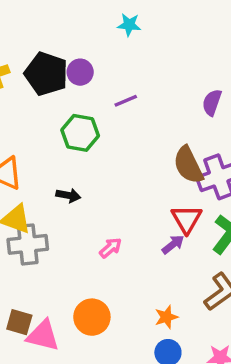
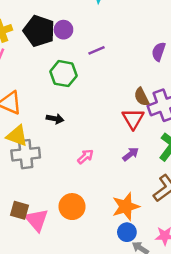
brown semicircle: (188, 165) -> (142, 97), size x0.7
red triangle: (187, 219) -> (133, 119), moved
orange star: (166, 317) -> (126, 207), size x1.6
pink triangle: (43, 336) -> (37, 220), turned 35

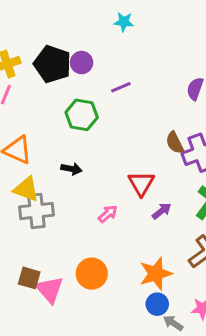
red triangle: (133, 119) -> (141, 183), moved

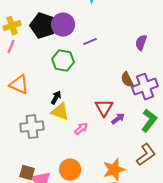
purple circle: (82, 63) -> (63, 25), size x1.5
black arrow: (71, 169) -> (56, 98), turned -72
yellow triangle: (26, 189) -> (60, 112), moved
purple arrow: (162, 211) -> (118, 119), moved

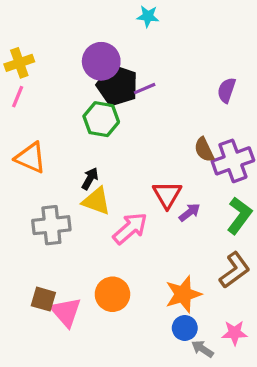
black pentagon: (43, 26) -> (117, 85), moved
pink arrow: (81, 129) -> (130, 228), size x1.6

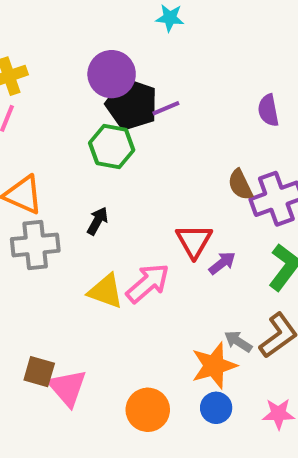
purple semicircle: (227, 90) -> (268, 110), turned -30
yellow triangle: (96, 201) -> (106, 291), moved
gray cross: (51, 225) -> (35, 245), moved
orange circle: (112, 294) -> (148, 410), moved
gray arrow: (202, 349) -> (238, 341), moved

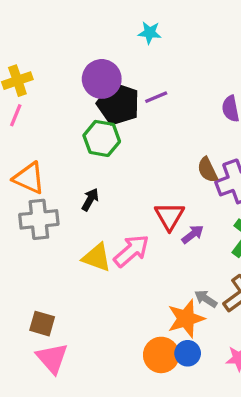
purple line: (166, 108) -> (156, 97), moved
pink triangle: (67, 388) -> (52, 358), moved
orange circle: (148, 410) -> (161, 355), moved

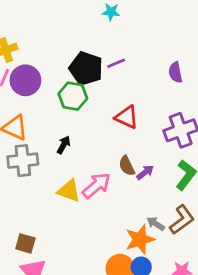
purple circle: (102, 79) -> (25, 80), moved
brown semicircle: (207, 170) -> (127, 166), moved
red triangle: (169, 216) -> (127, 117), moved, turned -35

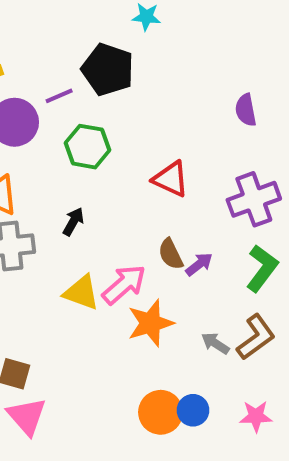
purple line: (116, 63) -> (59, 96), moved
black pentagon: (86, 68) -> (108, 69), moved
orange star: (140, 239) -> (150, 323), moved

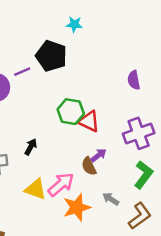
green hexagon: (88, 147) -> (71, 112), moved
purple arrow: (199, 264) -> (99, 155), moved
gray arrow: (215, 343) -> (111, 199), moved

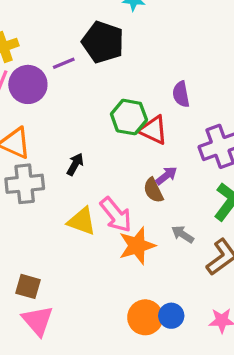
purple semicircle: (134, 80) -> (181, 94), moved
pink arrow: (61, 184) -> (116, 215), turned 92

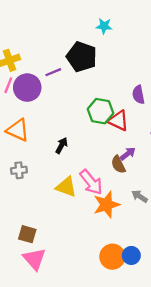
gray cross: (25, 184) -> (19, 170), moved, size x0.6

